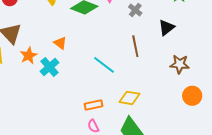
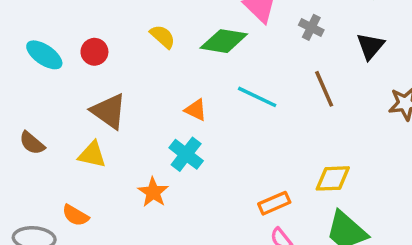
orange star: (29, 56) -> (153, 192), moved
cyan line: (104, 65) -> (257, 97), moved

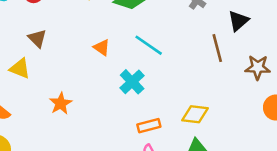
brown line: (324, 89) -> (217, 48), moved
brown triangle: (109, 111) -> (37, 38), size x0.7
cyan cross: (186, 154) -> (132, 82), moved

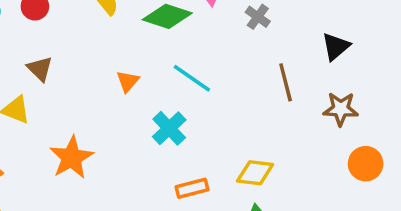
black triangle: (238, 21) -> (336, 47), moved
orange triangle: (102, 47) -> (128, 81), turned 36
orange star: (61, 103) -> (72, 158), size x1.4

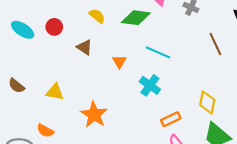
brown triangle: (40, 69) -> (84, 47), moved
yellow diamond: (255, 173) -> (207, 102), turned -75

